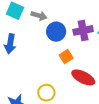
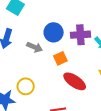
gray arrow: (39, 16) -> (35, 47), moved
yellow circle: (46, 93) -> (26, 86), moved

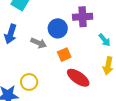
purple cross: (80, 35) -> (83, 17), moved

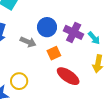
purple cross: (83, 17) -> (74, 32), moved, turned 30

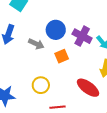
red ellipse: (68, 76) -> (88, 88), moved
yellow circle: (19, 81) -> (41, 85), moved

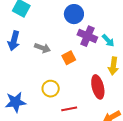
blue circle: (56, 30) -> (74, 14), moved
red ellipse: (88, 88) -> (98, 87), turned 45

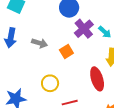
purple cross: (87, 36) -> (84, 29), turned 30

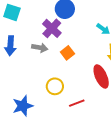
purple cross: (84, 29) -> (52, 28), moved

